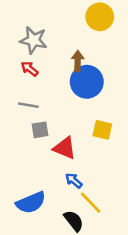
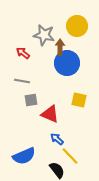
yellow circle: (100, 17) -> (77, 26), moved
gray star: (33, 40) -> (44, 35), moved

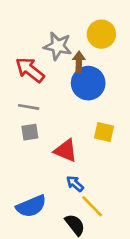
red arrow: (23, 53) -> (30, 70), size x1.6
gray square: (31, 100) -> (30, 132), moved

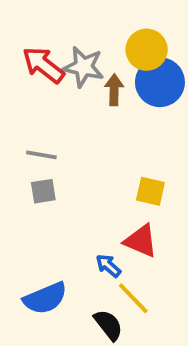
red arrow: (30, 70) -> (43, 65), moved
blue circle: (88, 83) -> (160, 82), moved
red triangle: (66, 151) -> (141, 241), moved

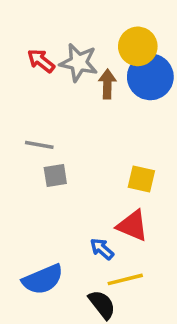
red arrow: (43, 65) -> (41, 61), size x0.7
gray square: (43, 191) -> (55, 175), moved
yellow line: (133, 298) -> (125, 279), turned -60

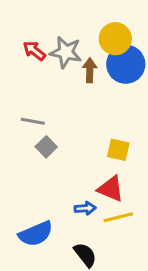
gray square: (55, 175) -> (46, 147), turned -35
blue arrow: (102, 249) -> (85, 208), turned 135
yellow line: (125, 279) -> (118, 217), moved

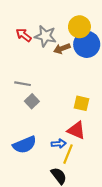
brown arrow: (90, 70) -> (62, 48), turned -112
yellow line: (118, 217) -> (68, 154), moved, turned -54
blue semicircle: (36, 234) -> (25, 145), moved

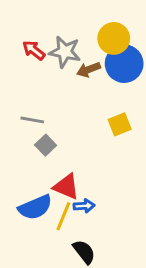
yellow square: (82, 103) -> (120, 124), moved, turned -35
red triangle: (76, 130) -> (66, 187), moved
yellow line: (68, 154) -> (63, 216), moved

